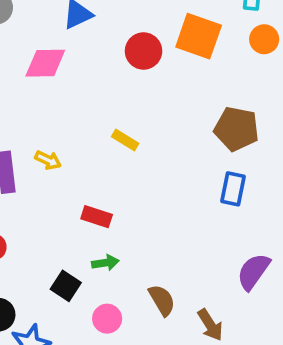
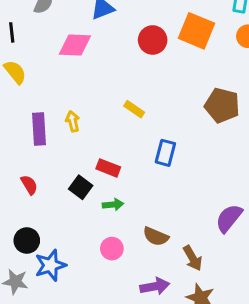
yellow arrow: (48, 160) -> (73, 121), turned -132
blue rectangle: (233, 189) -> (165, 153), moved
black square: (66, 286) -> (81, 187), moved
brown semicircle: (162, 300) -> (156, 236), turned 140

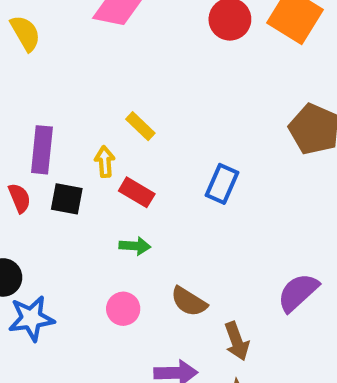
yellow rectangle: (134, 109) -> (140, 126), moved
yellow arrow: (73, 121) -> (105, 162), moved
purple rectangle: (39, 129) -> (42, 150), moved
black square: (81, 187) -> (67, 199), moved, turned -35

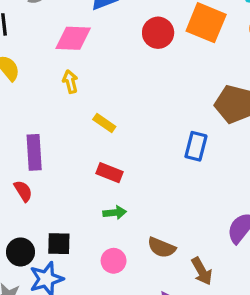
yellow arrow: (105, 162) -> (70, 82), moved
blue rectangle: (222, 184) -> (196, 146), moved
black square: (67, 199) -> (59, 244), moved

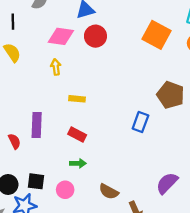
red circle: (158, 33) -> (95, 36), moved
yellow rectangle: (104, 123) -> (77, 99), turned -35
purple rectangle: (34, 152) -> (37, 125), moved
pink circle: (114, 261) -> (65, 190), moved

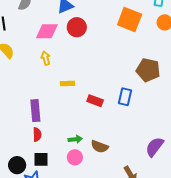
red rectangle: (77, 135) -> (95, 101), moved
red semicircle: (14, 141) -> (37, 135), moved, turned 32
pink circle: (65, 190) -> (75, 157), moved
brown semicircle: (109, 192) -> (100, 147), moved

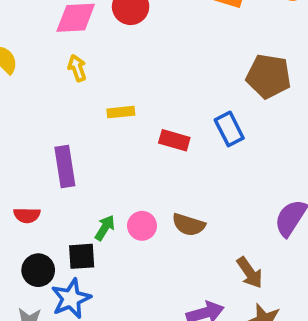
blue rectangle: (125, 97) -> (229, 129), turned -36
red semicircle: (37, 135) -> (27, 215), moved, turned 96
green arrow: (75, 139) -> (105, 228), moved, turned -48
pink circle: (75, 157) -> (142, 226), moved

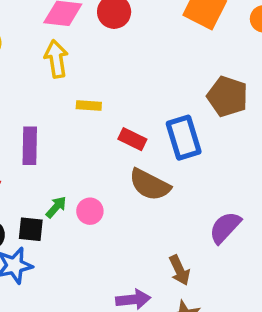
yellow arrow: (77, 68) -> (56, 59), size x1.5
blue rectangle: (229, 129) -> (184, 138), size x1.4
brown semicircle: (189, 225) -> (150, 185), moved, size x1.4

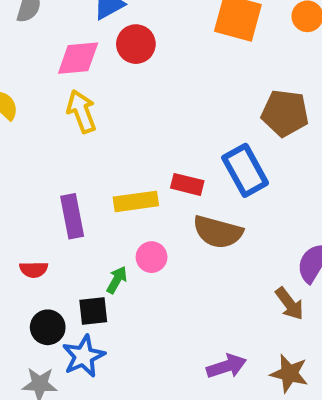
yellow rectangle: (89, 105) -> (136, 201), moved, size x1.5
pink circle: (90, 211) -> (152, 257), moved
brown arrow: (179, 270) -> (289, 304), moved

